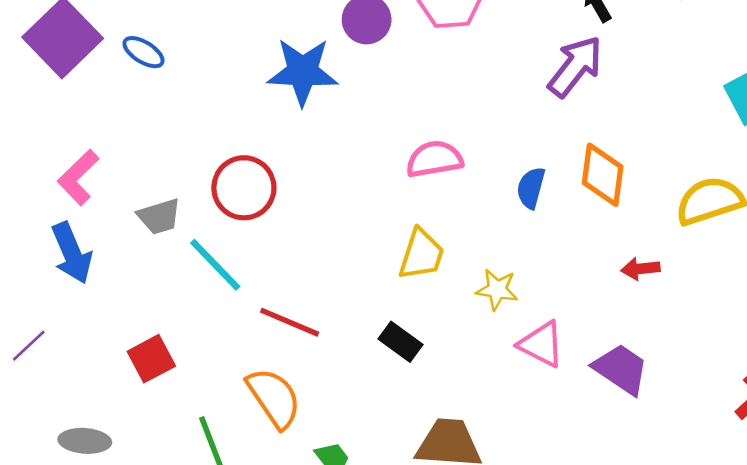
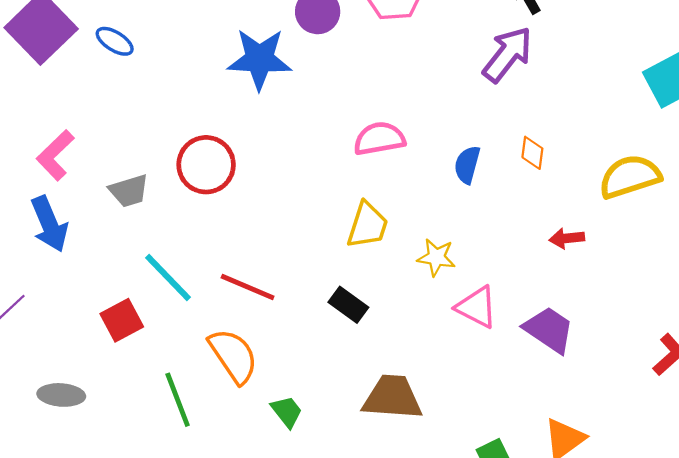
orange diamond: (603, 175) -> (532, 153), size x0.6
cyan line: (215, 265) -> (168, 277), moved

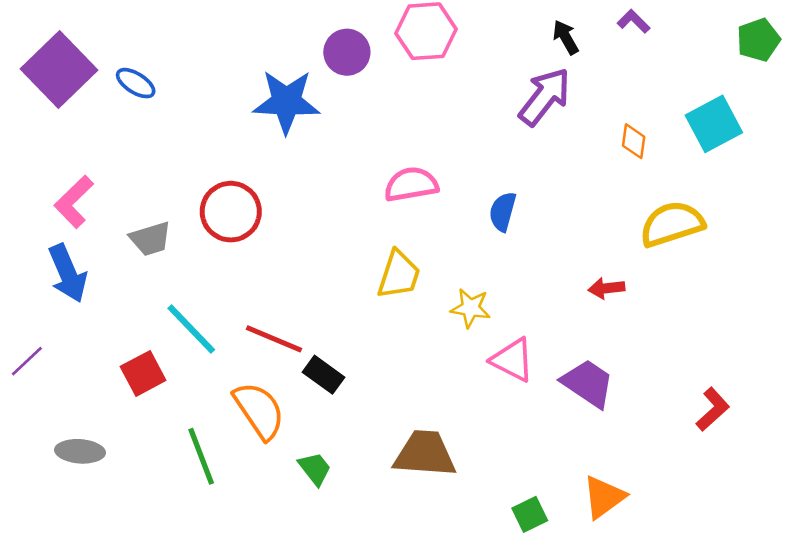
orange diamond: (532, 153) -> (634, 141), moved
black rectangle: (348, 305) -> (323, 375), moved

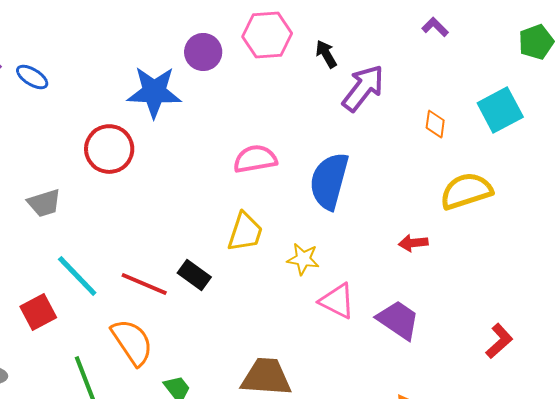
black arrow: (566, 37) -> (326, 54), moved
red circle: (231, 212) -> (109, 149), moved
blue semicircle: (503, 212) -> (329, 181), size x1.8
black rectangle: (323, 375) -> (194, 275), moved

